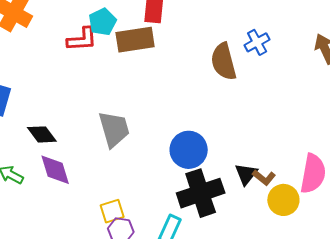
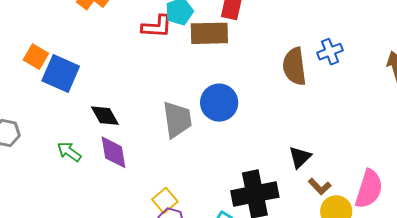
blue circle: (189, 150) -> (219, 103), moved
black triangle: (246, 174) -> (300, 157), moved
yellow square: (112, 211) -> (165, 201), turned -30

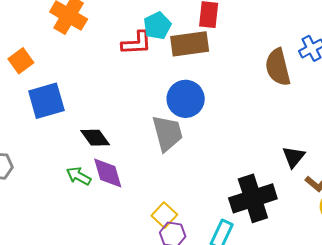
orange square: (36, 57) -> (21, 61), moved, turned 30
blue square: (61, 74) -> (46, 101), turned -33
blue circle: (219, 103) -> (186, 99), moved
green arrow: (69, 152) -> (79, 176), moved

